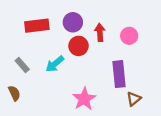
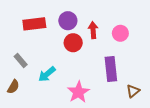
cyan arrow: (55, 64) -> (47, 74), moved
brown semicircle: (14, 93) -> (13, 87), turned 56
brown triangle: (134, 99) -> (133, 91), moved

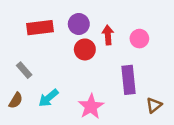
cyan arrow: (47, 74) -> (48, 98), moved

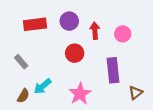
red circle: (85, 49) -> (75, 53), moved
brown semicircle: (16, 100) -> (23, 96), moved

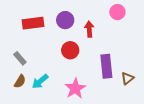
pink circle: (123, 34) -> (117, 12), moved
brown triangle: (136, 93) -> (128, 78), moved
brown semicircle: (23, 96) -> (20, 81), moved

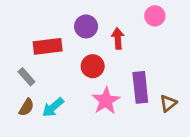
red rectangle: (33, 23) -> (48, 46), moved
pink star: (75, 88) -> (106, 101), moved

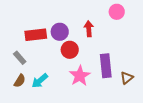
purple circle: (86, 26) -> (60, 32), moved

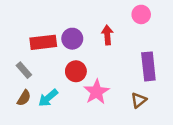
red circle: (70, 50) -> (76, 71), moved
purple rectangle: (106, 66) -> (148, 66), moved
brown triangle: (127, 78) -> (139, 100), moved

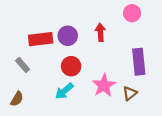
pink star: (96, 92) -> (104, 85), moved
brown semicircle: (24, 98) -> (17, 99), moved
cyan arrow: (48, 98) -> (64, 91), moved

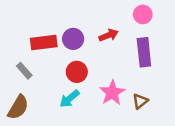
red arrow: (100, 32) -> (109, 35), turned 72
purple rectangle: (139, 62) -> (144, 52), moved
brown semicircle: (17, 99) -> (18, 107), size x1.5

